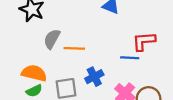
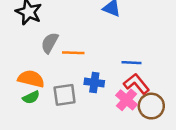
red L-shape: (144, 41) -> (136, 84), moved, turned 55
blue cross: (94, 77) -> (94, 82), turned 36

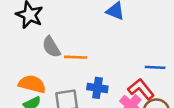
gray semicircle: (50, 43) -> (51, 47), turned -60
blue line: (131, 63) -> (155, 67), moved

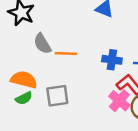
blue cross: (97, 88) -> (112, 60), moved

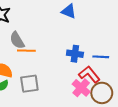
orange line: (66, 54) -> (26, 51), moved

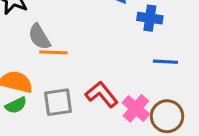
blue cross: (75, 54) -> (150, 18), moved
red L-shape: (89, 74) -> (102, 94), moved

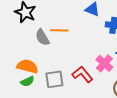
orange line: (53, 52) -> (59, 30), moved
pink cross: (136, 108) -> (104, 63), moved

